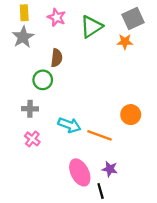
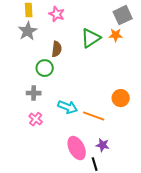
green triangle: (91, 27) -> (91, 38), moved

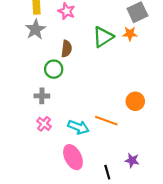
cyan arrow: (68, 107) -> (78, 127), moved
purple star: (103, 145) -> (132, 160), moved
pink ellipse: (77, 148) -> (73, 157), moved

